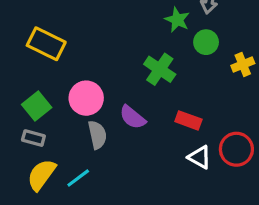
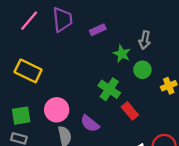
green square: (37, 106) -> (21, 116), turned 30
red rectangle: (188, 120) -> (130, 111), moved, turned 30

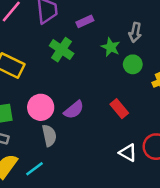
green cross: (109, 89) -> (62, 50), moved
purple semicircle: (90, 124) -> (74, 110), moved, turned -78

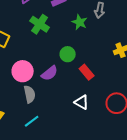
green circle: (133, 64) -> (68, 54), moved
white triangle: (128, 153) -> (82, 102), moved
cyan line: (35, 169) -> (32, 121), moved

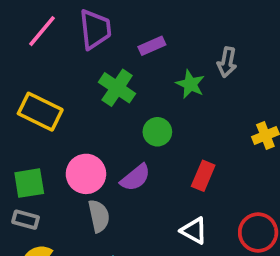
green circle: (68, 54) -> (157, 132), moved
red rectangle: (87, 72) -> (203, 176), turned 63

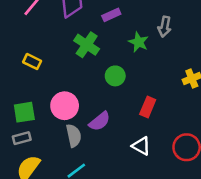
yellow rectangle: (40, 112) -> (32, 62), size x0.6
purple semicircle: (135, 178) -> (100, 121), moved
gray rectangle: (26, 220) -> (22, 138), turned -30

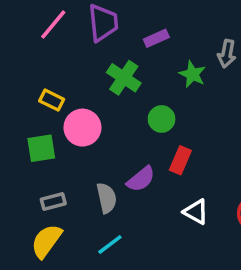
pink circle: (65, 106) -> (82, 128), moved
red rectangle: (148, 107) -> (180, 160), moved
green square: (24, 112) -> (41, 148), moved
gray rectangle: (22, 138) -> (53, 201), moved

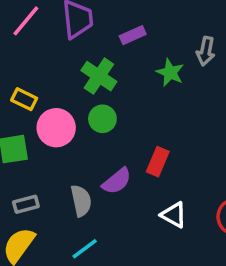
green circle: (162, 119) -> (102, 119), moved

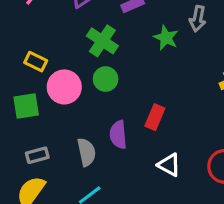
purple semicircle: (117, 181) -> (118, 135), turned 124

